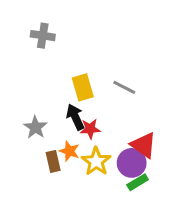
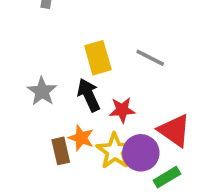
gray star: (35, 127) -> (42, 91), moved
red star: (90, 129) -> (122, 110), moved
purple circle: (132, 163) -> (141, 153), moved

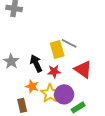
yellow rectangle: (98, 58) -> (57, 49), moved
red triangle: (174, 130) -> (83, 69), moved
brown rectangle: (61, 151) -> (22, 105), moved

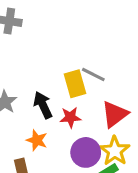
red triangle: (83, 69) -> (115, 114), turned 48
yellow star: (50, 93) -> (115, 151), moved

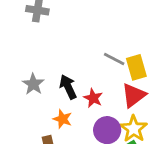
yellow rectangle: (75, 84) -> (136, 67), moved
red star: (70, 117) -> (93, 98), turned 30

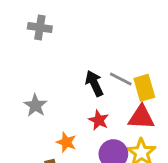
black arrow: (68, 87) -> (94, 83), moved
red triangle: (134, 95) -> (141, 117), turned 40

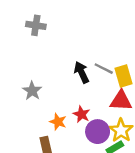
red star: (99, 120) -> (82, 114), moved

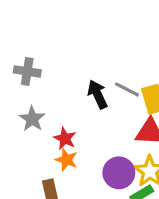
gray cross: (36, 25) -> (27, 71), moved
red star: (82, 114) -> (65, 138), moved

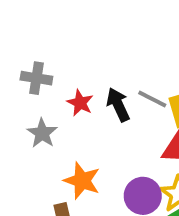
red star: (65, 138) -> (80, 103), moved
orange star: (66, 160) -> (82, 181), size x1.4

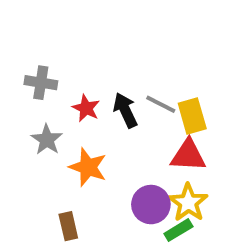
orange star: (82, 181) -> (88, 167), moved

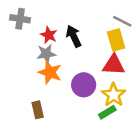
gray line: (161, 104) -> (122, 21), moved
gray star: (47, 140) -> (46, 54), moved, turned 30
purple circle: (151, 205) -> (84, 85), moved

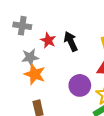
gray star: (46, 54) -> (30, 57), moved
orange star: (50, 72) -> (35, 74), moved

